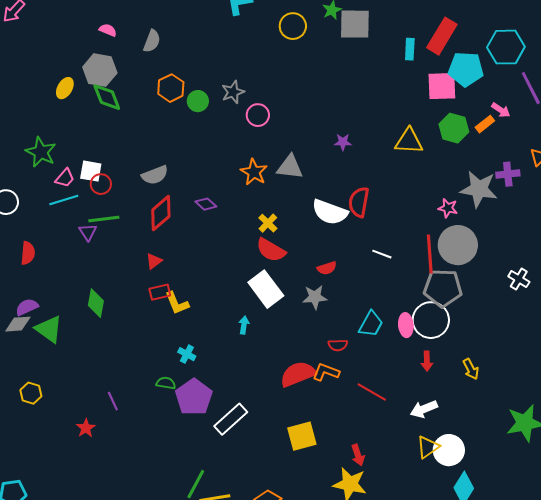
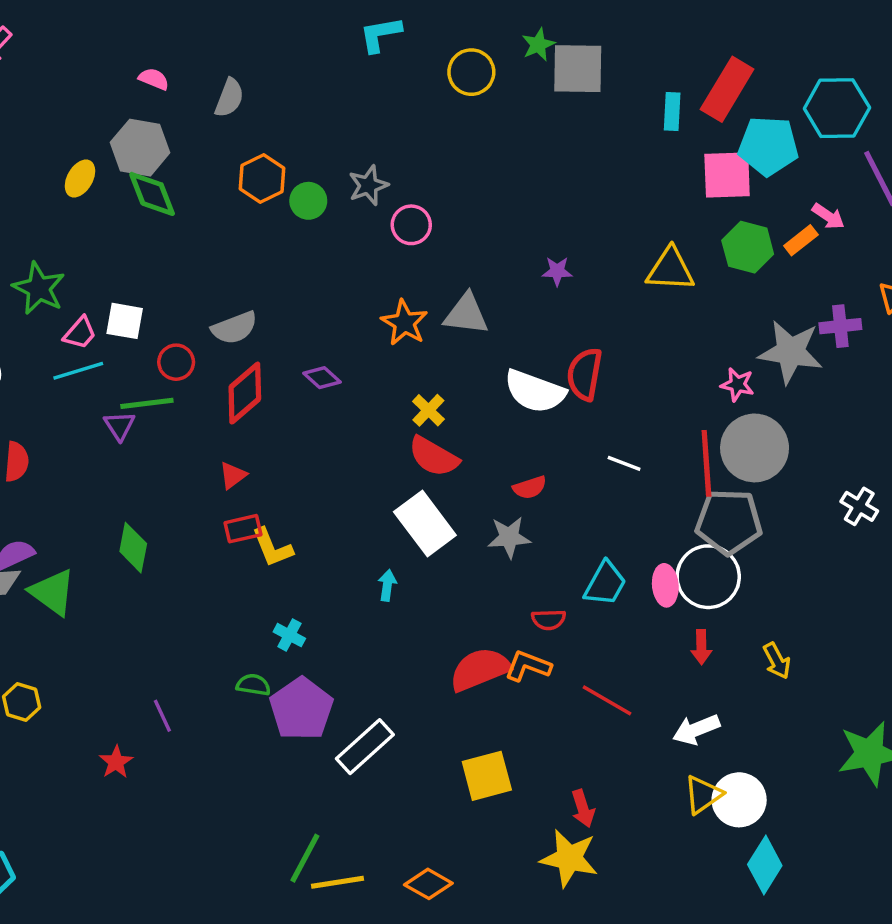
red circle: (101, 184) -> (176, 362), moved

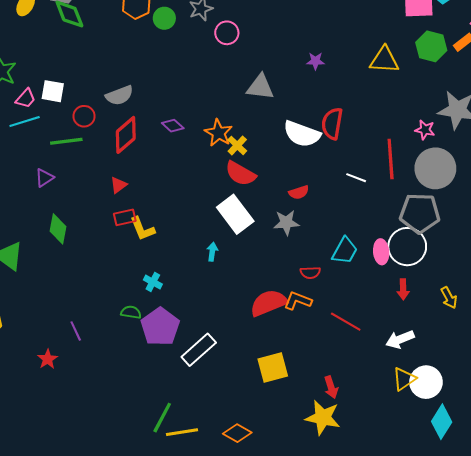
orange star: (404, 323) -> (219, 133), moved
purple triangle: (119, 426) -> (44, 178), moved, turned 30
red line: (706, 463) -> (391, 159), moved

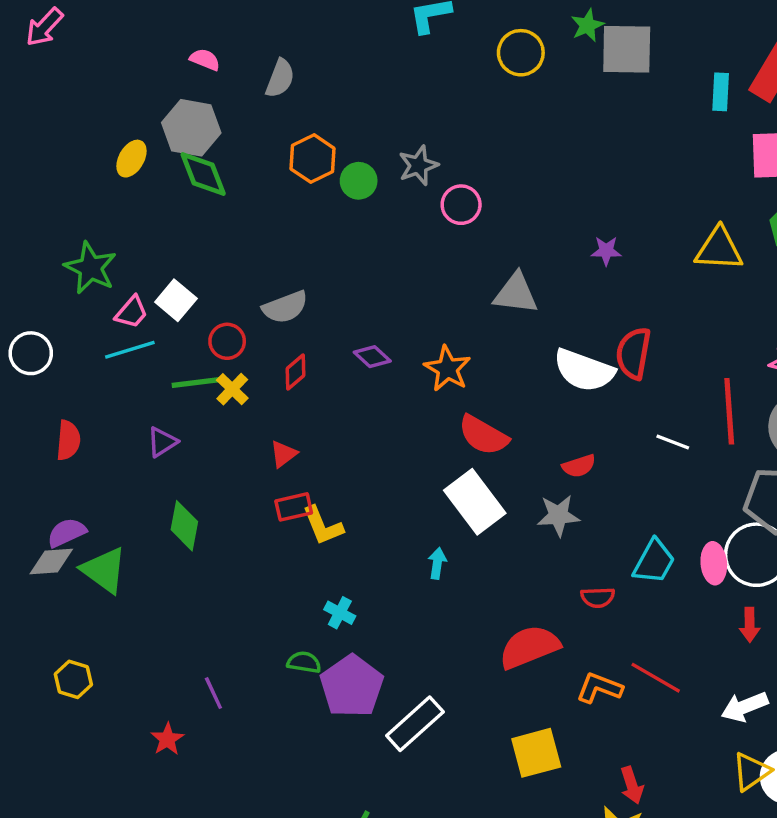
white square: (53, 91) -> (176, 300), turned 30
red diamond: (126, 135) -> (295, 372), size x0.6
yellow cross: (237, 145) -> (232, 389), moved
orange L-shape: (298, 301) -> (599, 688), moved

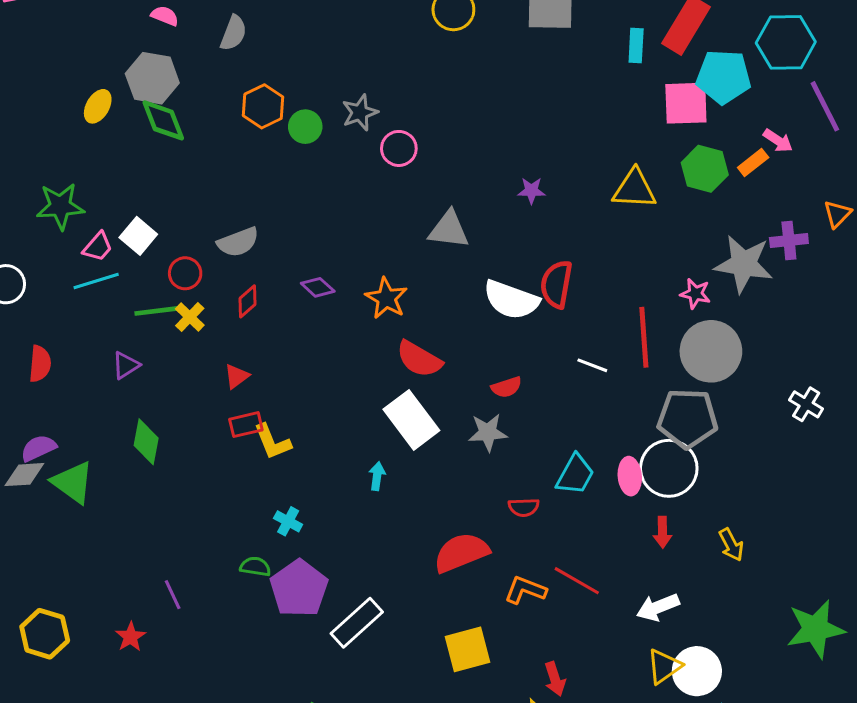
green star: (91, 268) -> (60, 206), turned -30
yellow hexagon: (73, 679) -> (45, 634), moved, size x1.4

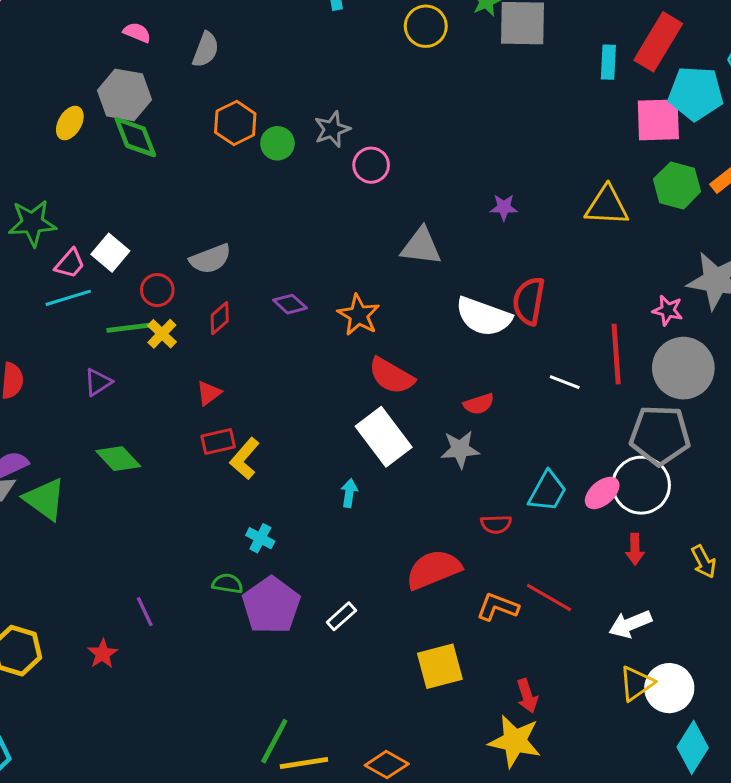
green diamond: (146, 442) -> (118, 459), turned -54
yellow L-shape: (272, 442) -> (245, 459), turned 63
pink ellipse: (630, 476) -> (602, 493), turned 54
white rectangle: (357, 623) -> (341, 616), moved, size x0.6

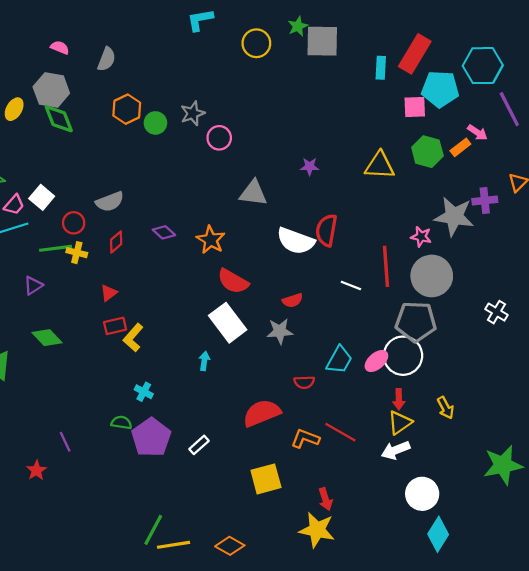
pink square: (658, 120) -> (415, 107), size x0.7
yellow cross: (162, 334) -> (77, 253), turned -30
yellow triangle: (636, 683) -> (400, 423), moved

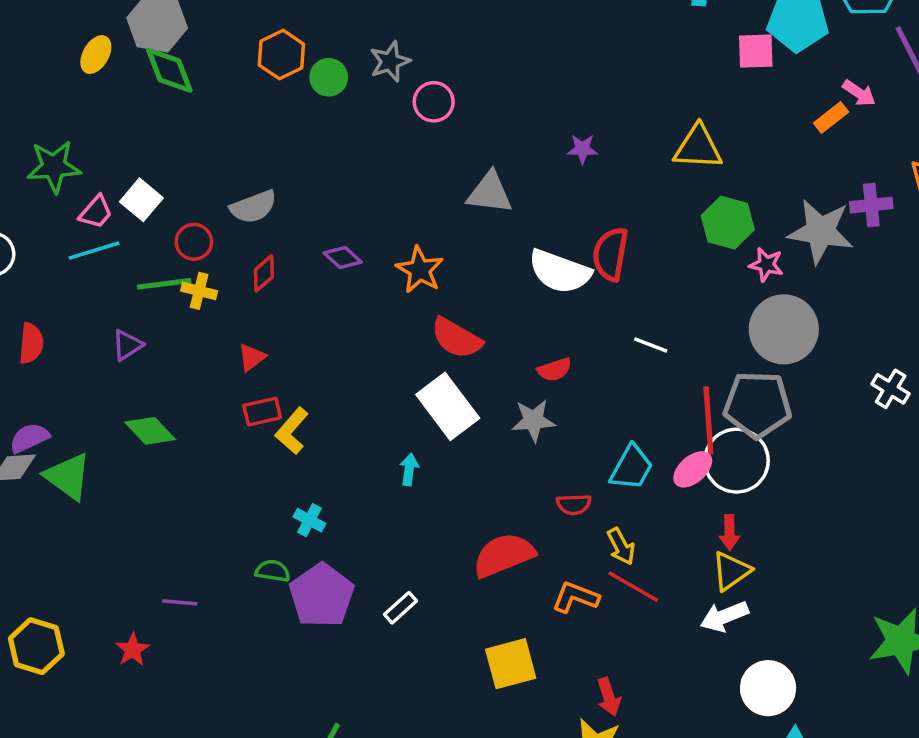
green hexagon: (427, 152) -> (728, 223), moved
red line: (386, 266) -> (708, 420), moved
yellow arrow: (446, 408) -> (621, 546), moved
purple line: (65, 442) -> (180, 602), turned -60

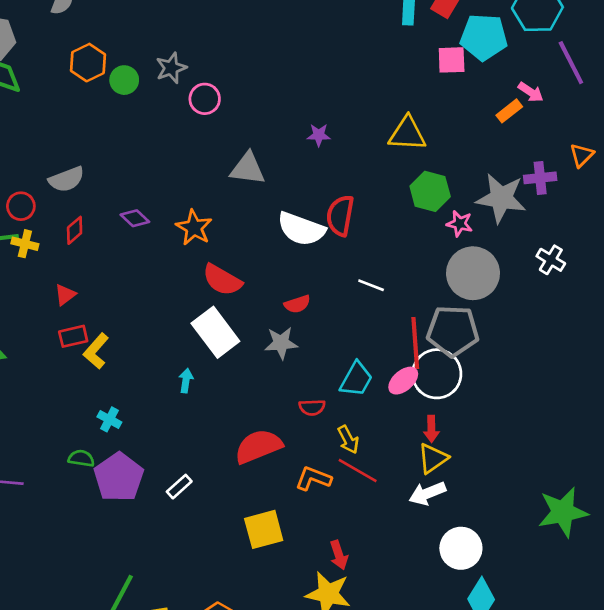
white cross: (891, 389) -> (551, 260), moved

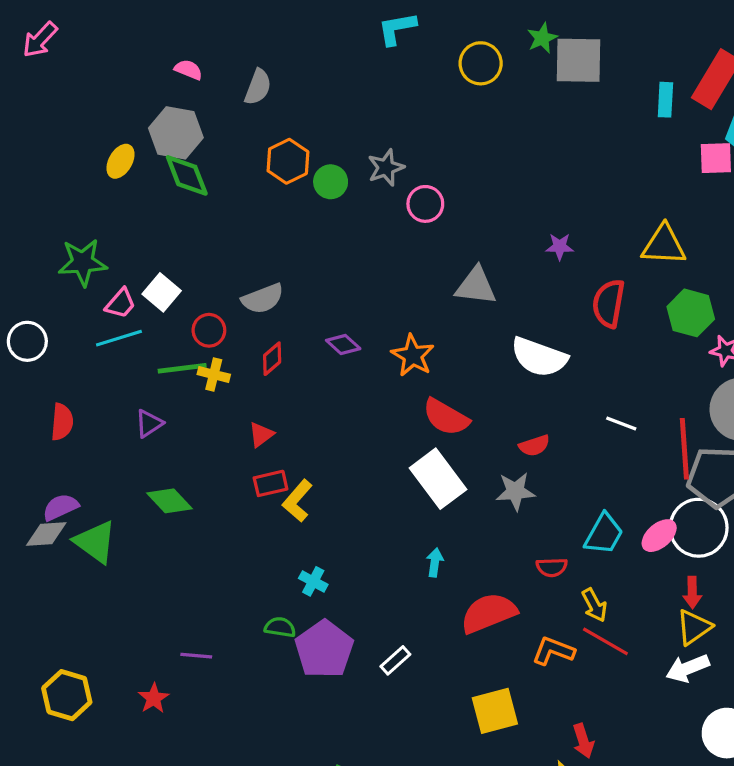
red semicircle: (340, 216) -> (609, 303), moved
red line: (415, 343) -> (684, 449), moved
cyan arrow: (186, 381) -> (435, 562), moved

